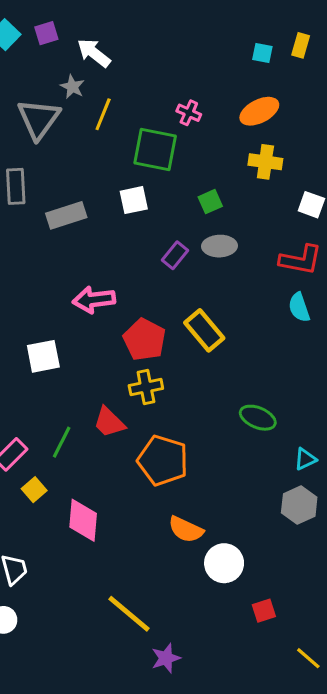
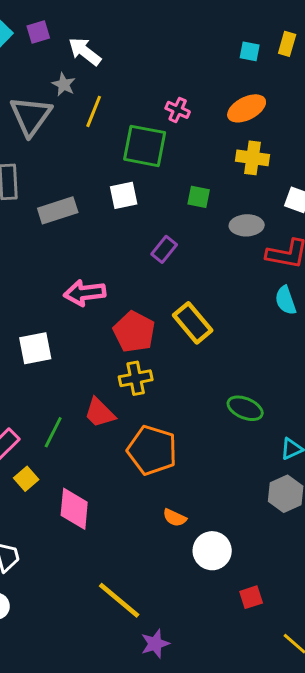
green square: (210, 202) -> (199, 197), turned 35
gray ellipse: (219, 246) -> (247, 225), moved
orange semicircle: (186, 529) -> (175, 518), size x0.7

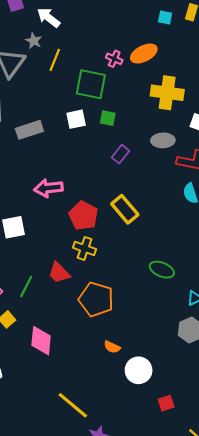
orange ellipse: (247, 108) -> (144, 54), moved
yellow cross: (253, 158) -> (167, 93), size x1.4
green square: (199, 197) -> (108, 118), moved
purple rectangle: (164, 249) -> (121, 154), moved
yellow cross: (136, 378) -> (84, 248), turned 30

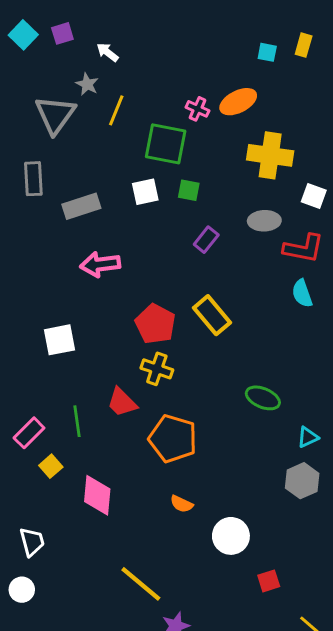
white arrow: (48, 17) -> (107, 52), size x0.7
pink arrow: (48, 188) -> (100, 264), moved
green line: (26, 287) -> (77, 421), turned -35
orange semicircle: (112, 347) -> (182, 504), moved

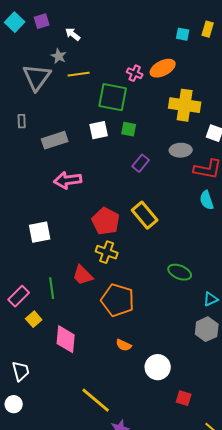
yellow line: (116, 110) -> (79, 74), turned 60
gray rectangle: (33, 179) -> (22, 121), size x0.6
red square: (269, 581) -> (184, 398), turned 35

